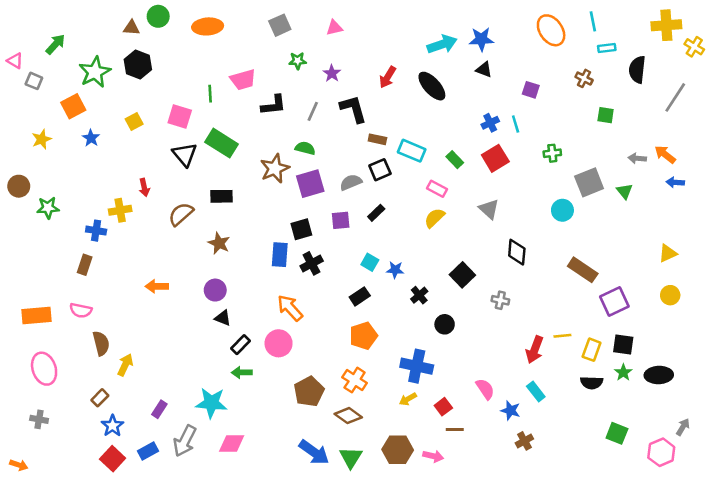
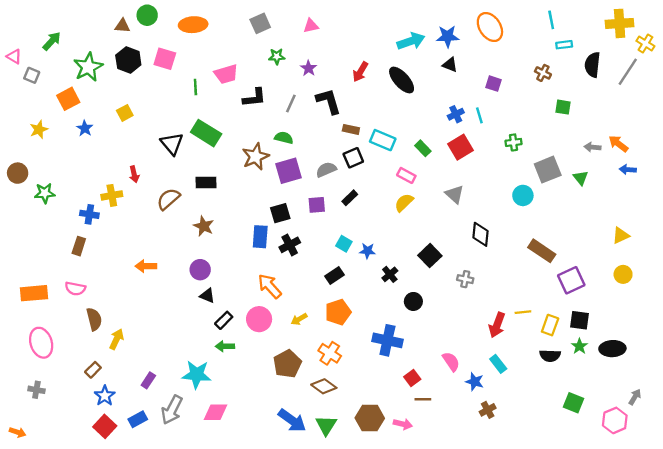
orange ellipse: (551, 30) -> (490, 27), moved
gray line: (675, 97) -> (628, 72), moved
pink square: (180, 116) -> (165, 59), moved
yellow arrow: (408, 399) -> (299, 319), moved

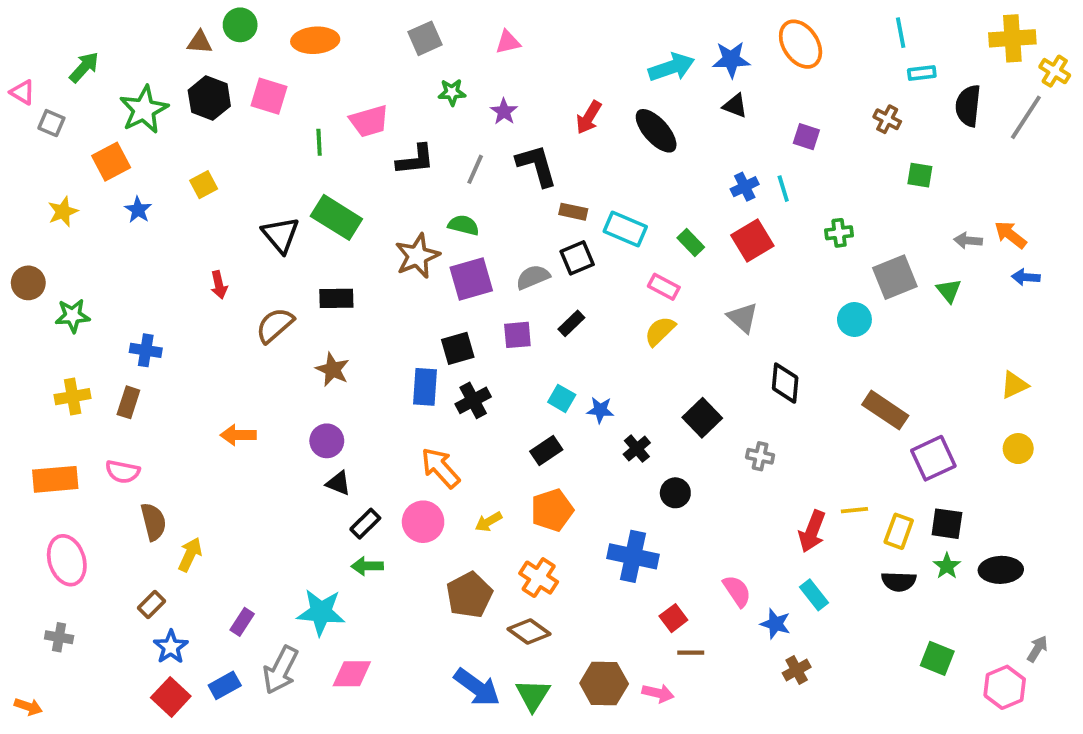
yellow cross: (112, 195) -> (73, 397), moved

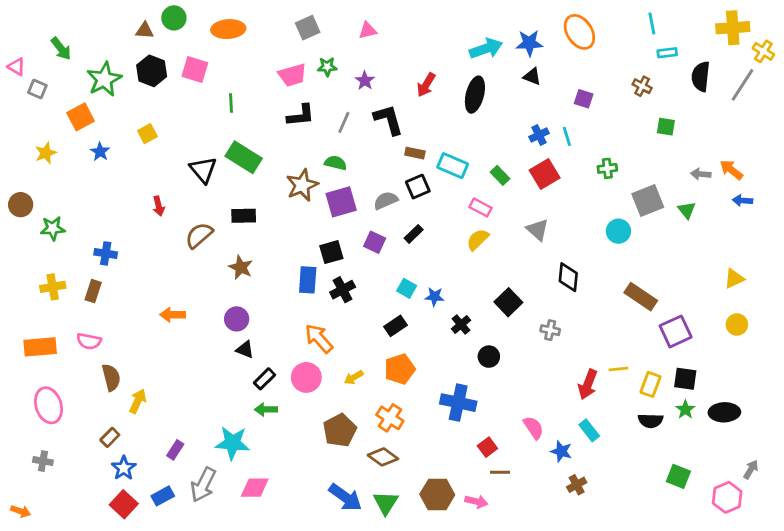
green arrow: (84, 67) -> (61, 49), turned 100
pink trapezoid: (369, 121) -> (292, 75), moved
black ellipse: (656, 131) -> (475, 95), turned 56
purple square: (517, 335) -> (375, 242), turned 30

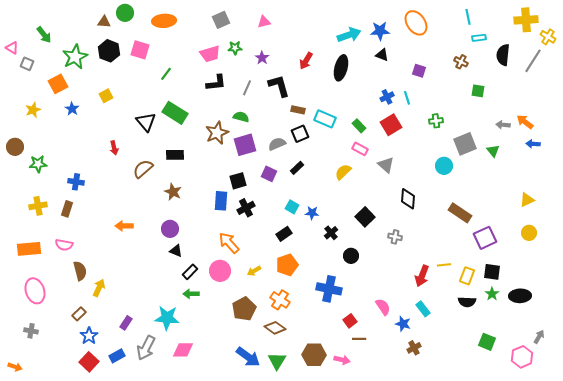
green line: (231, 103) -> (166, 74), turned 40
pink rectangle: (480, 207) -> (360, 149), moved

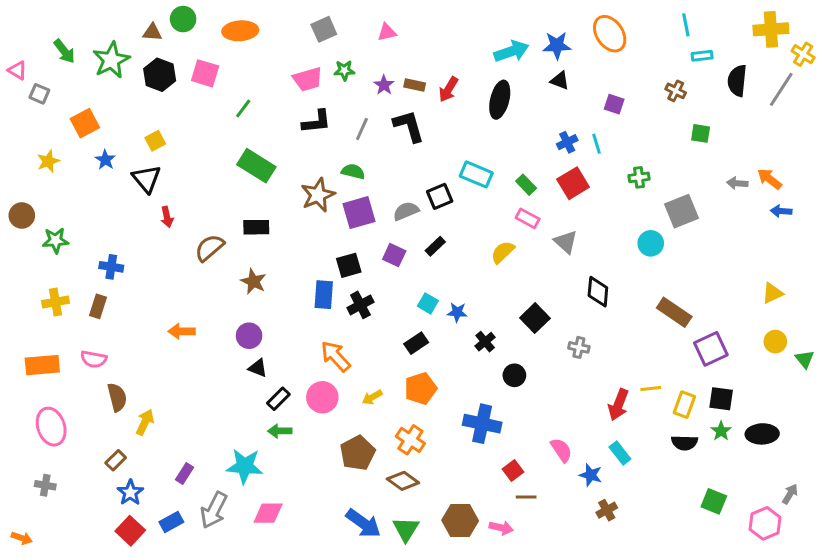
green star: (75, 57) -> (111, 60), moved
brown rectangle: (298, 110) -> (415, 85), moved
black triangle: (146, 122) -> (146, 179), moved
green triangle: (493, 151) -> (805, 359), moved

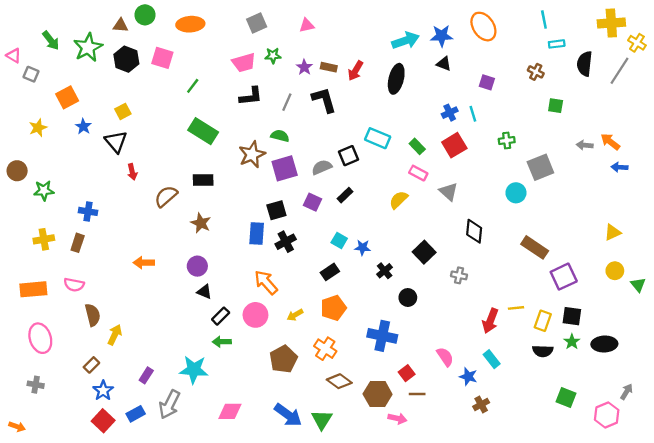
brown diamond: (403, 481) -> (339, 381), moved
pink diamond: (268, 513) -> (230, 411), moved
brown hexagon: (460, 520) -> (378, 394), moved

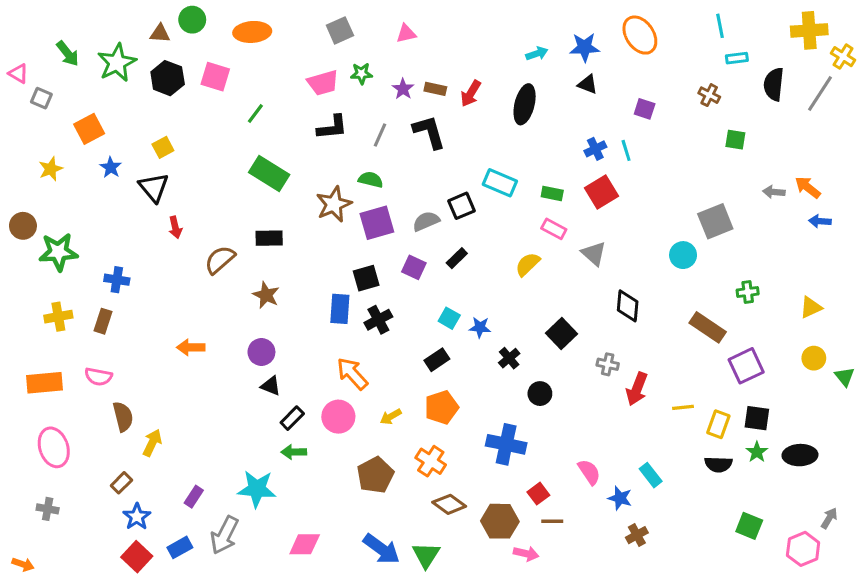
cyan arrow: (406, 40) -> (537, 54), size x0.6
green cross: (507, 140) -> (748, 292), moved
green rectangle: (417, 146) -> (552, 194), turned -35
green star: (44, 190) -> (58, 252), size x1.4
red arrow: (490, 321) -> (637, 389), moved

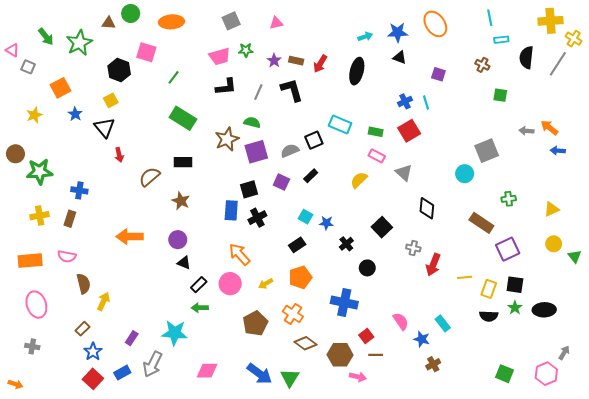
black hexagon: (168, 78) -> (119, 70), moved
orange arrow: (191, 347) -> (130, 237), size x1.4
green square: (749, 526) -> (504, 374), moved

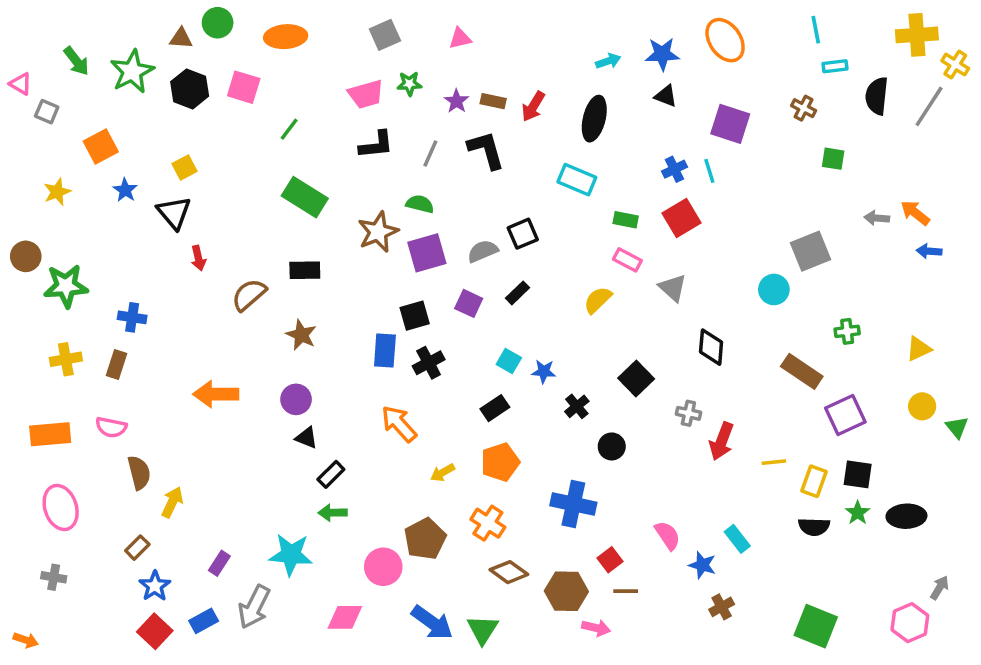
black hexagon: (119, 70) -> (190, 89), moved
purple square: (438, 74) -> (730, 124), size x1.6
cyan rectangle: (340, 124) -> (577, 180), moved
pink circle: (230, 284) -> (383, 567), moved
green square: (504, 374) -> (816, 626), moved, size x1.4

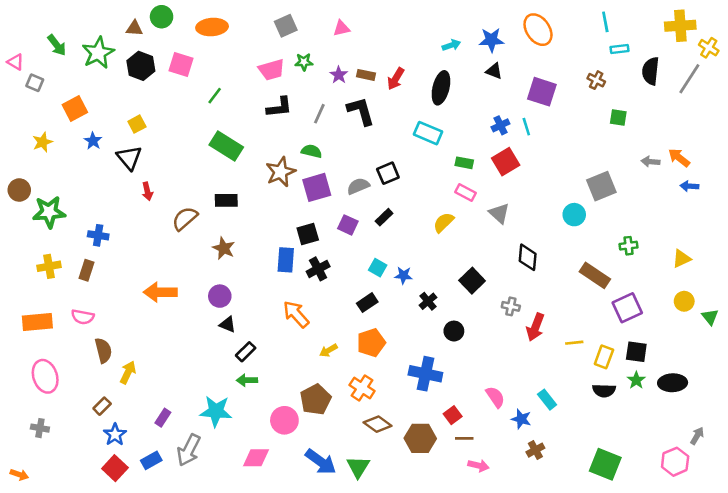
pink arrow: (596, 628) -> (478, 466), moved

